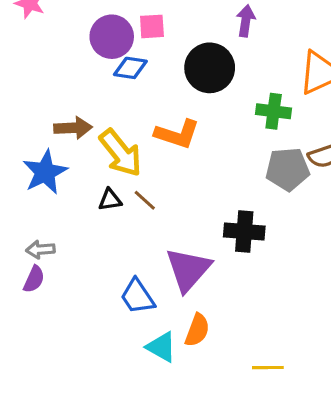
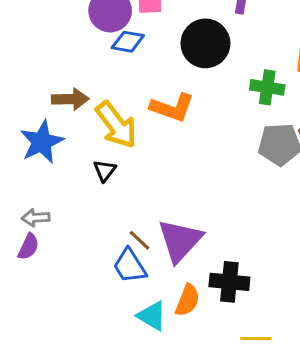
black triangle: (110, 200) -> (105, 170), turned -45
brown line: (145, 200) -> (139, 240), moved
black cross: (244, 232) -> (229, 282), moved

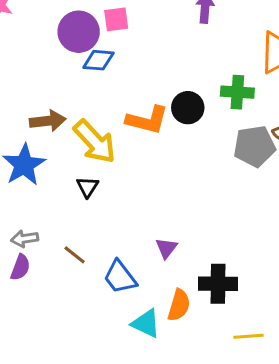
black circle: (205, 43) -> (188, 108), moved, size x0.7
brown line: (139, 240) -> (75, 255), moved
purple triangle: (180, 240) -> (166, 248), size x0.5

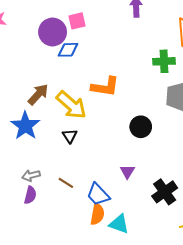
black circle: (188, 108) -> (141, 127), moved
brown arrow: (48, 121) -> (38, 94), turned -35
black cross: (218, 284) -> (165, 192), turned -30
orange semicircle: (179, 305) -> (97, 214), moved

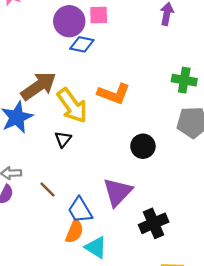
brown arrow: (38, 94) -> (38, 86), size x1.4
purple triangle: (127, 172) -> (118, 192), size x1.8

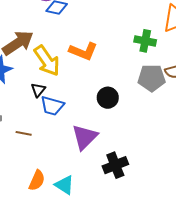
brown line: (48, 190) -> (24, 133), turned -35
blue trapezoid: (80, 210) -> (52, 106), moved, turned -45
orange semicircle: (74, 231) -> (37, 180), moved

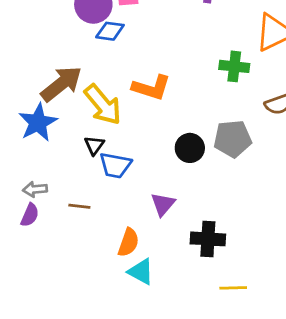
gray pentagon: (152, 78) -> (233, 139), moved
purple triangle: (85, 137) -> (163, 204), size x0.7
black cross: (115, 165) -> (208, 239), turned 30
orange semicircle: (37, 180) -> (128, 242), moved

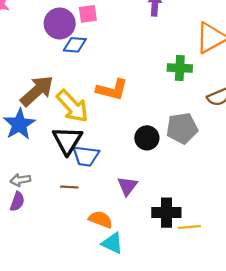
black triangle: (94, 145) -> (67, 140), size x1.8
brown line: (79, 206) -> (69, 187), moved
orange semicircle: (128, 242) -> (101, 219), turned -85
yellow line: (233, 288) -> (189, 227), moved

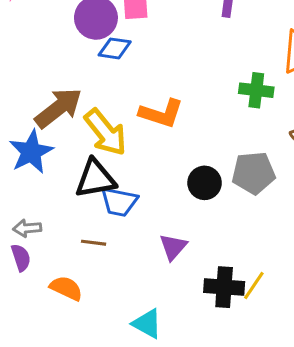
black triangle: (67, 140) -> (95, 179), turned 44
purple semicircle: (17, 202) -> (21, 258), turned -42
orange semicircle: (101, 219) -> (66, 288), moved
yellow line: (189, 227) -> (254, 285), moved, turned -55

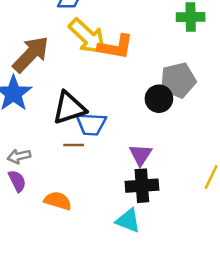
yellow arrow: (106, 132) -> (87, 36), moved
gray pentagon: (253, 173) -> (178, 80), moved
brown line: (94, 243) -> (74, 145), moved
black cross: (224, 287) -> (142, 186), moved

